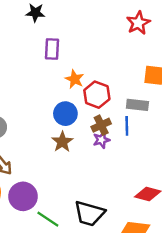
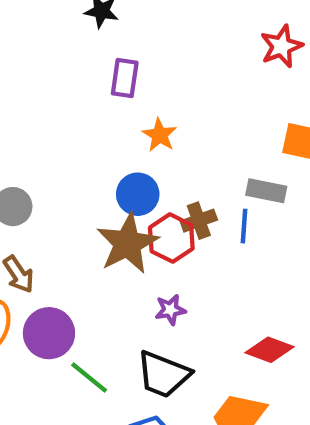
red hexagon: (97, 95) -> (171, 238), moved
purple star: (101, 140) -> (170, 310), moved
brown star: (62, 142) -> (127, 243), size x1.6

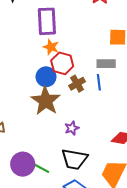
purple rectangle: (125, 78) -> (47, 21), moved, size x1.5
red hexagon: (171, 238) -> (62, 63), moved
purple circle: (49, 333) -> (23, 164), moved

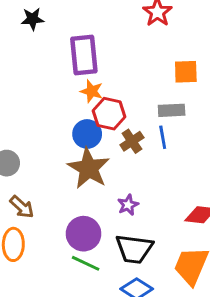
purple circle: (23, 164) -> (84, 234), moved

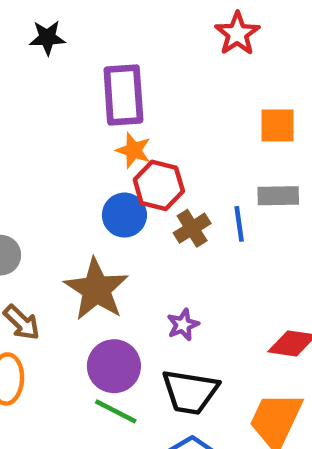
gray rectangle: (172, 110) -> (278, 196), moved
brown star: (89, 168) -> (96, 289), moved

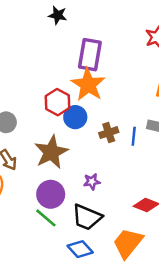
orange star: (133, 150) -> (88, 85), size x1.8
red hexagon: (159, 185) -> (57, 102), moved

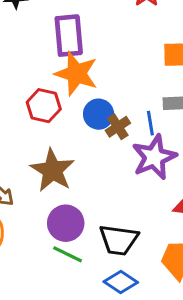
blue circle: (75, 117) -> (99, 114), moved
purple star: (92, 182) -> (154, 157), moved, size x2.0

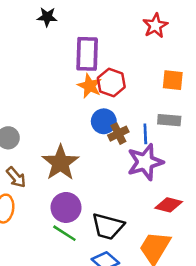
orange star: (76, 74) -> (90, 86), size x0.7
red hexagon: (44, 106) -> (111, 82), moved

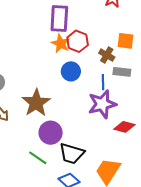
brown cross: (118, 134) -> (107, 55), moved, turned -35
red diamond: (169, 205) -> (124, 127), moved
purple circle: (66, 207) -> (51, 133), moved

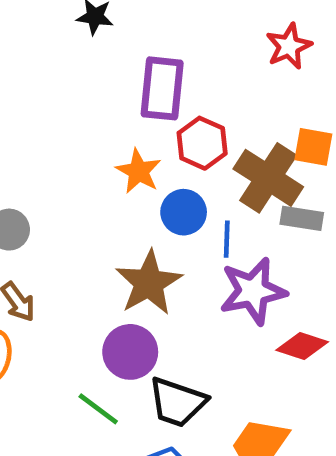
orange star: (61, 44) -> (139, 171), moved
brown cross: (107, 55) -> (268, 178), size x1.8
blue line: (103, 82) -> (227, 239), moved
brown star: (36, 103) -> (149, 283), moved

